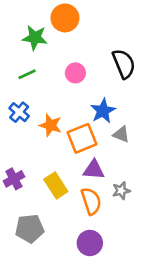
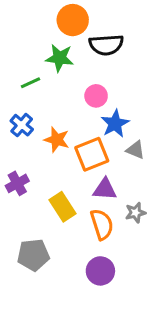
green star: (35, 38) -> (60, 58), moved
black semicircle: (124, 64) -> (106, 45), moved, turned 108
pink circle: (75, 73) -> (96, 96), moved
purple cross: (14, 179) -> (17, 183), moved

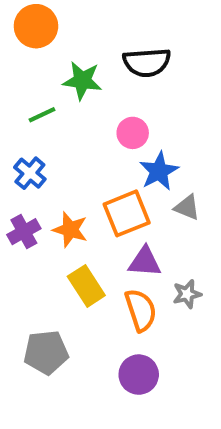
orange circle: (73, 20) -> (36, 26), moved
orange star: (57, 140) -> (70, 230), moved
purple cross: (17, 183) -> (24, 232), moved

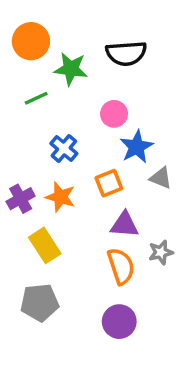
orange circle: (36, 26) -> (31, 41), moved
blue cross: (30, 173) -> (64, 148), moved
orange square: (127, 213) -> (109, 183), size x0.7
yellow rectangle: (86, 286) -> (45, 245), moved

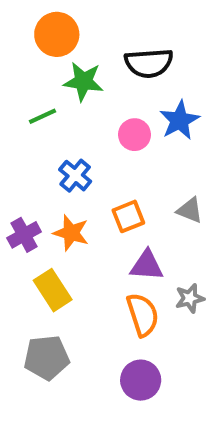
orange circle: (31, 41) -> (57, 34), moved
blue star: (137, 147) -> (180, 120), moved

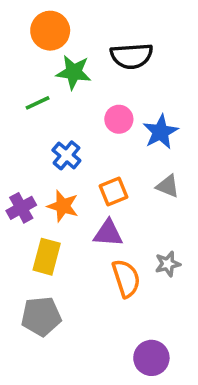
blue star: (180, 120) -> (160, 132), moved
purple triangle: (147, 266) -> (108, 233), moved
yellow rectangle: (53, 290) -> (47, 257), turned 48
purple circle: (141, 380) -> (151, 358), moved

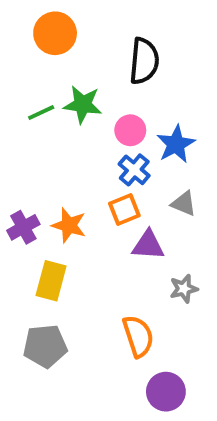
black semicircle: (132, 56) -> (144, 61), turned -81
green star: (74, 72) -> (83, 105), moved
blue cross: (66, 155) -> (134, 170), moved
purple triangle: (108, 233) -> (148, 245), moved
orange semicircle: (126, 278) -> (138, 336), moved

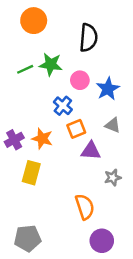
blue cross: (134, 170) -> (63, 106), moved
gray pentagon: (45, 346) -> (28, 238), moved

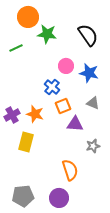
black semicircle: (88, 38) -> (88, 35), moved, turned -40
green star: (51, 64) -> (47, 34), moved
green line: (25, 69) -> (16, 48), moved
blue star: (108, 89) -> (89, 73), turned -30
purple circle: (102, 241) -> (59, 198), moved

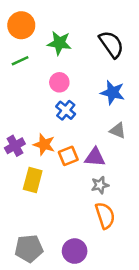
orange circle: (28, 17) -> (21, 25), moved
pink circle: (66, 66) -> (59, 82), moved
orange square: (63, 106) -> (68, 156), moved
gray star: (93, 146) -> (100, 185), moved
orange semicircle: (70, 170) -> (105, 216), moved

